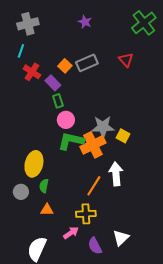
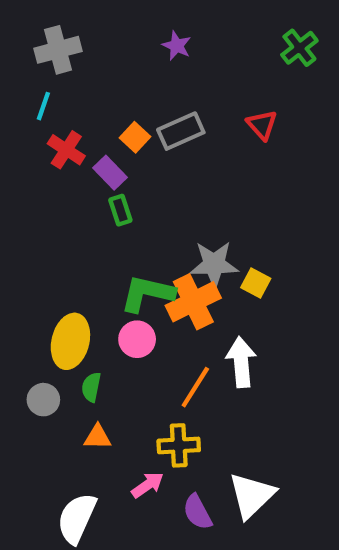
green cross: (144, 23) -> (299, 48), size x0.7
pink circle: (66, 120) -> (137, 339), moved
white triangle: (121, 238) -> (252, 495), size x1.4

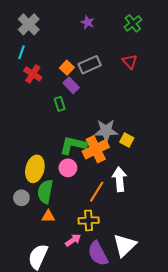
green cross: (299, 48) -> (133, 23), moved
gray cross: (58, 50) -> (29, 24), turned -30
purple rectangle: (110, 173) -> (71, 85), moved
green semicircle: (91, 387) -> (45, 192), size x1.6
purple semicircle: (197, 512) -> (98, 254), size x1.4

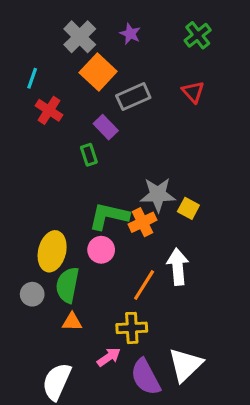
gray cross: (29, 24) -> (80, 37), moved
orange square: (67, 68) -> (98, 72), moved, size x1.6
orange cross: (96, 149) -> (142, 222), size x0.7

